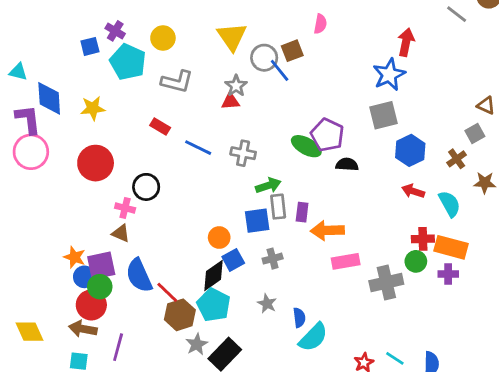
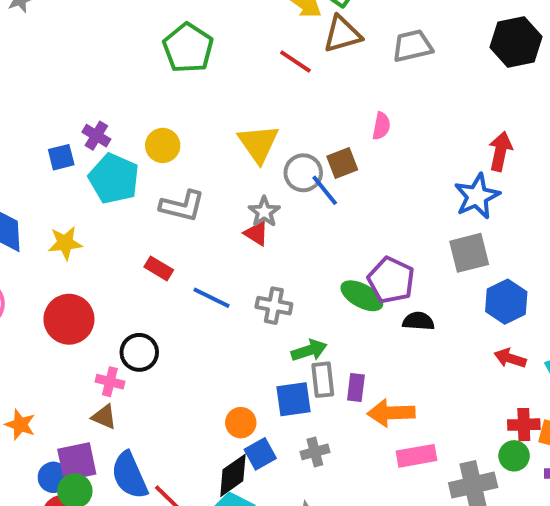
red triangle: (230, 101) -> (256, 233), turned 36
orange star: (74, 257) -> (20, 425), moved

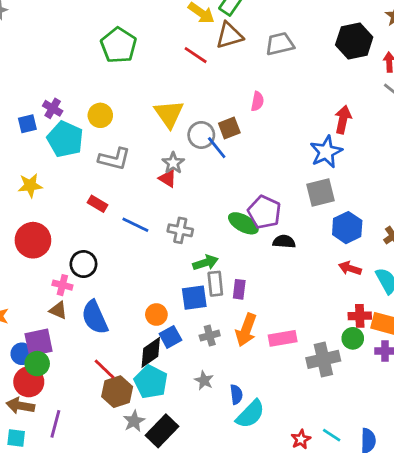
orange arrow: (391, 413) -> (246, 330), moved, turned -68
blue semicircle: (129, 475) -> (95, 317), moved

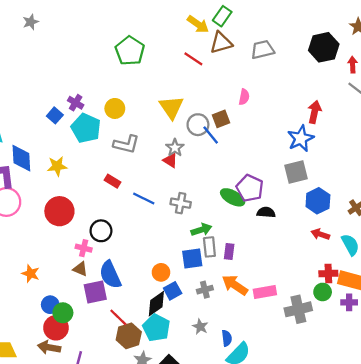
blue square: (27, 124) -> (55, 115), turned -35
orange arrow: (246, 330) -> (235, 285), turned 104
purple square: (39, 343) -> (95, 292), moved

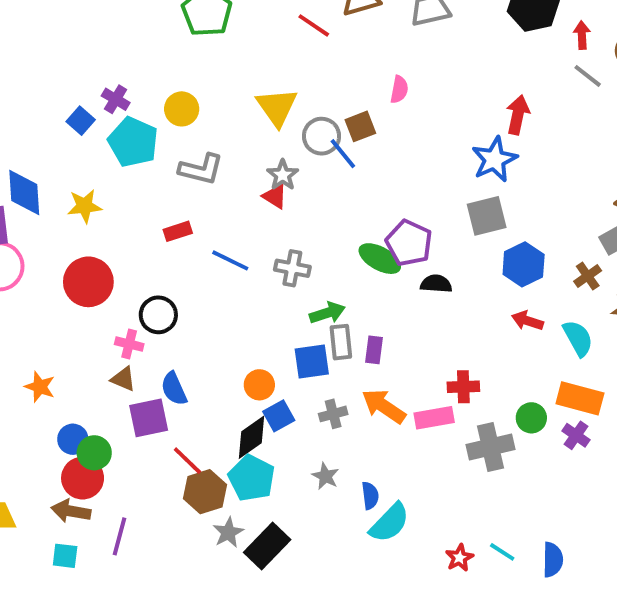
red rectangle: (113, 181) -> (178, 231), turned -49
red cross: (328, 274) -> (463, 387), moved
blue semicircle: (110, 275) -> (174, 389), size x0.7
purple cross: (349, 302) -> (576, 435), turned 35

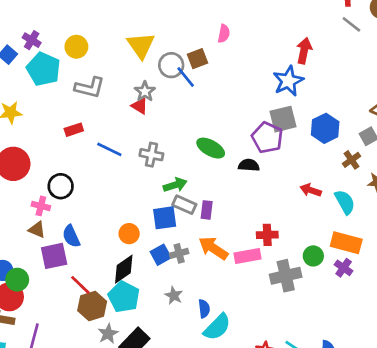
purple pentagon: (409, 243) -> (267, 138), moved
blue hexagon: (524, 264) -> (325, 128), moved
gray rectangle: (341, 342) -> (184, 205), turned -60
blue square: (279, 416) -> (161, 255), moved

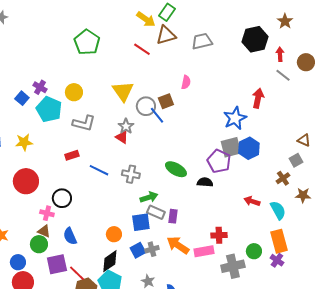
red arrow: (304, 51) -> (258, 98), moved
blue hexagon: (325, 128) -> (249, 148), moved
orange rectangle: (346, 243) -> (279, 241), turned 60
purple square: (54, 256) -> (57, 264), moved
green circle: (17, 280) -> (39, 244), moved

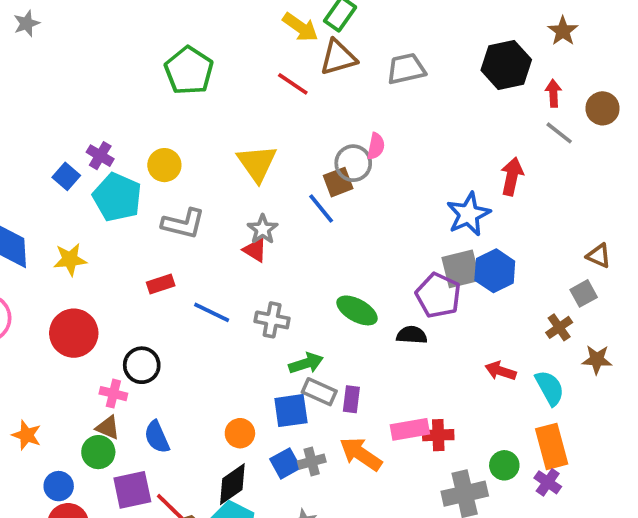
gray circle: (146, 106) -> (353, 163), moved
pink rectangle: (204, 251) -> (410, 429), moved

